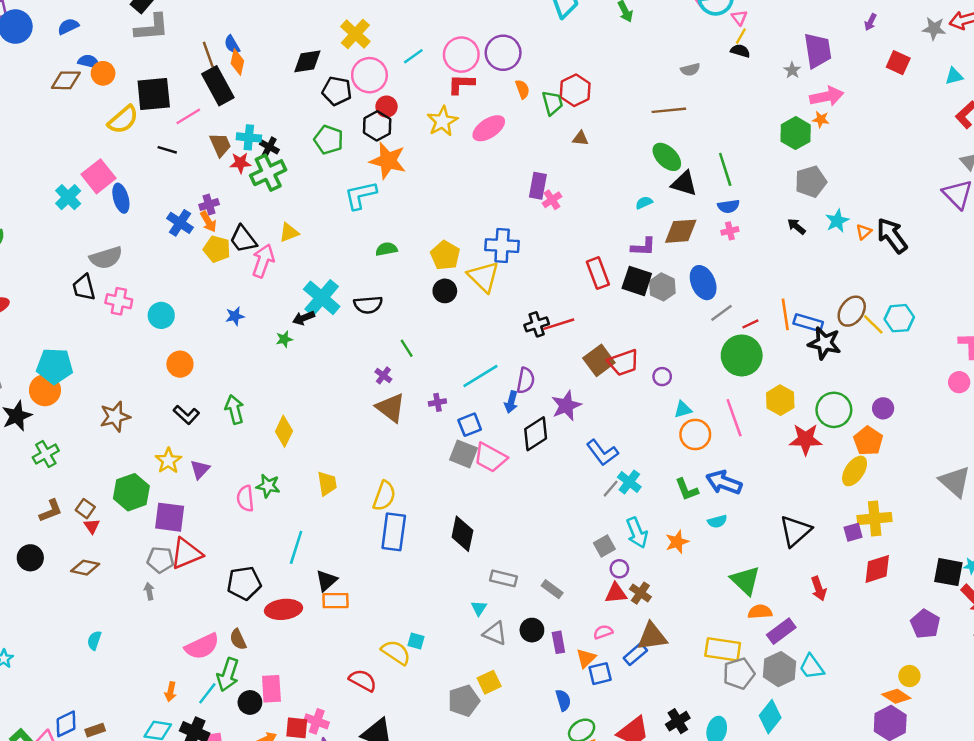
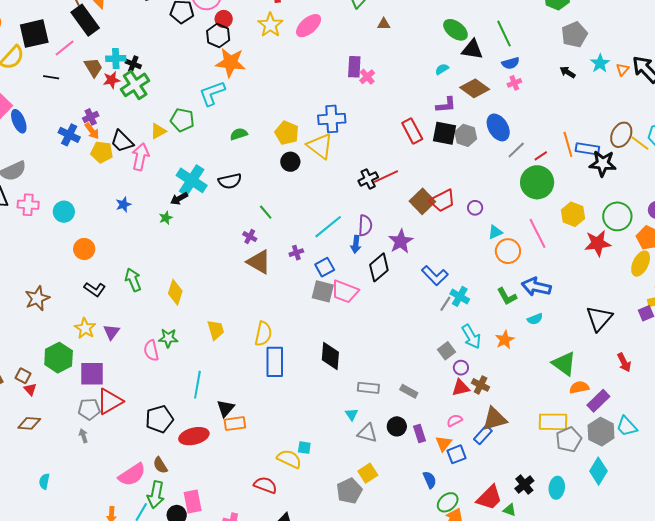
green pentagon: (329, 140) -> (182, 120), moved
brown diamond: (681, 231) -> (475, 88), turned 48

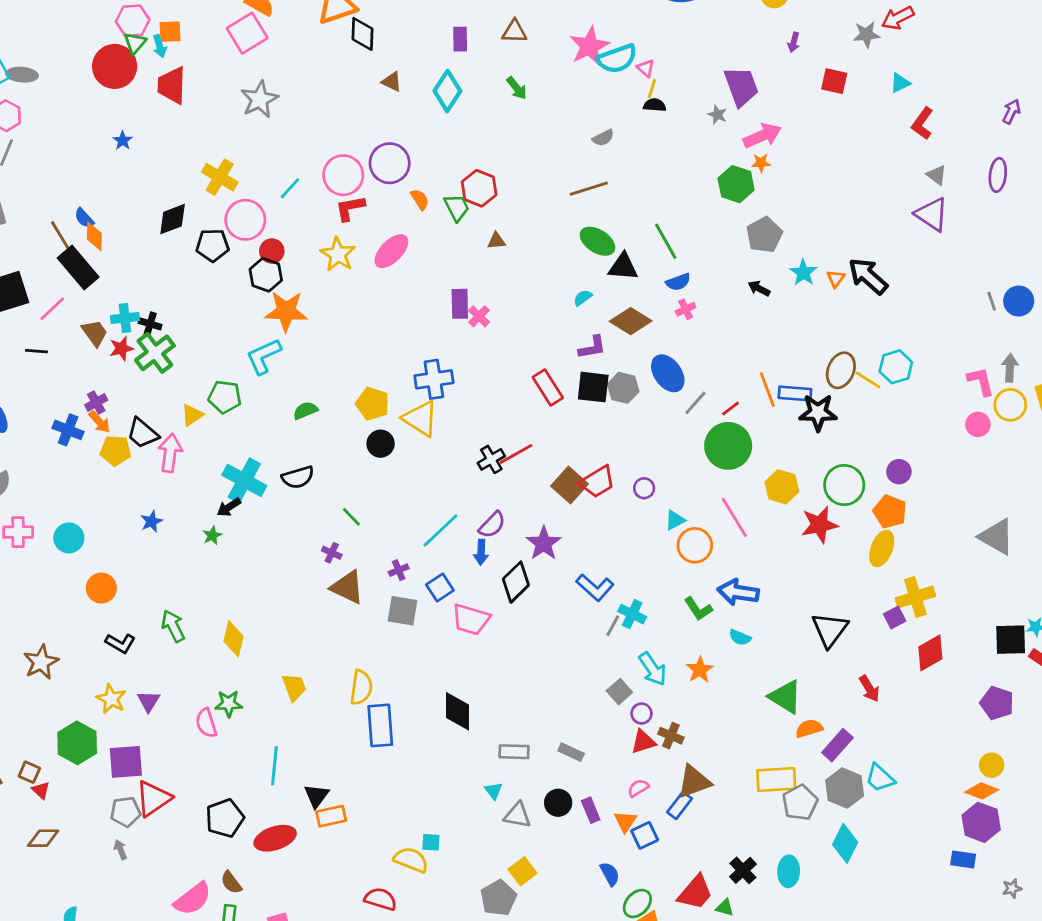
purple semicircle: (365, 225) -> (492, 525), turned 45
gray square: (323, 291) -> (403, 611), moved
cyan semicircle: (535, 319) -> (740, 637), turned 49

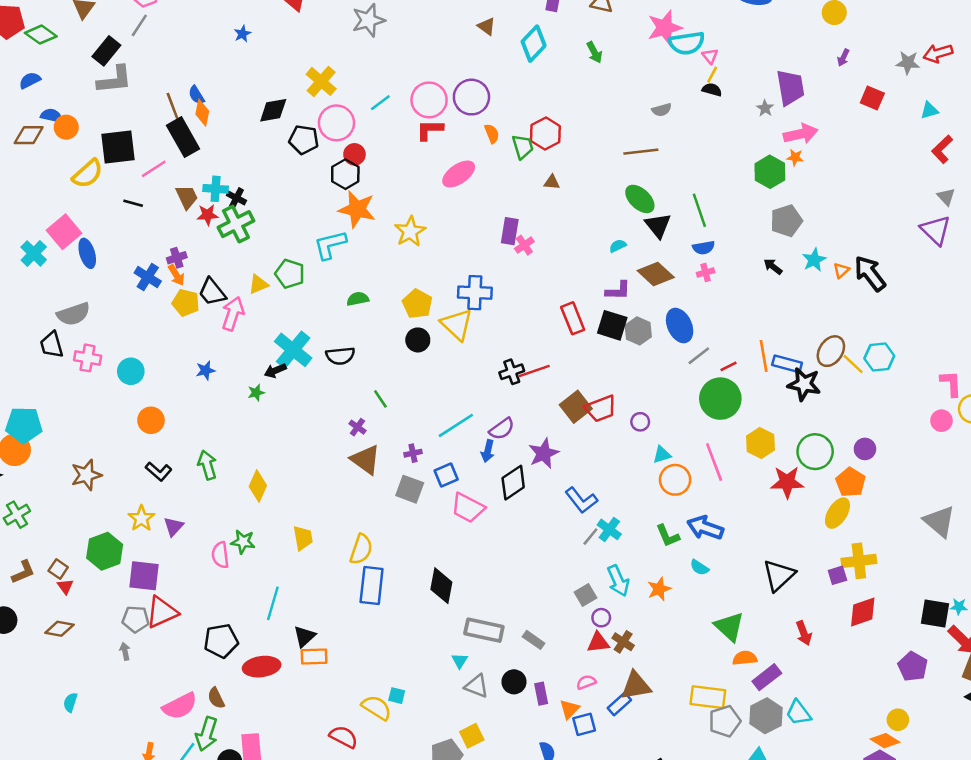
yellow star: (338, 254) -> (410, 231), moved
black triangle: (623, 267) -> (658, 225), turned 36
gray rectangle: (514, 752) -> (484, 630), size x1.4

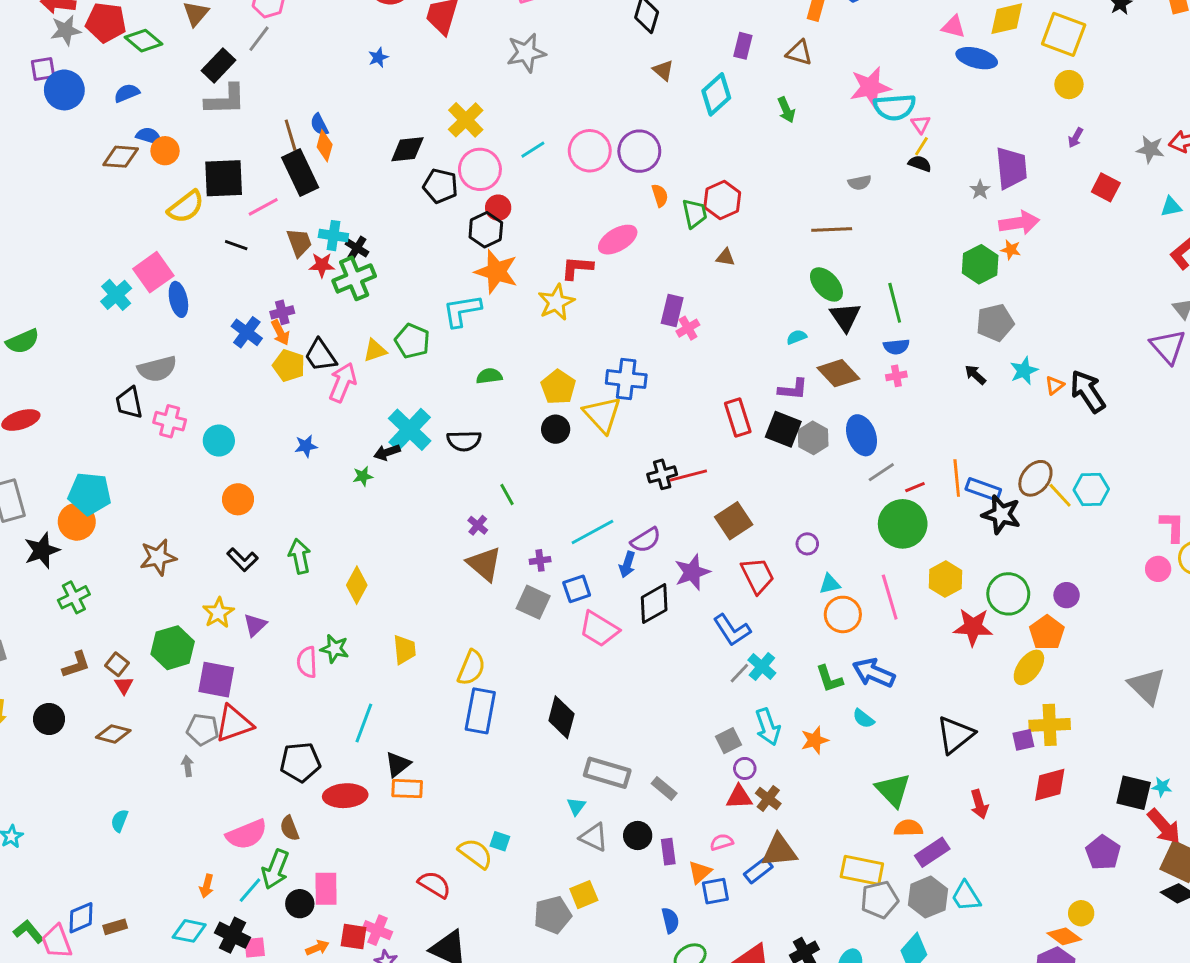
red L-shape: (430, 130) -> (577, 268), moved
red trapezoid: (601, 409) -> (758, 576), moved, turned -100

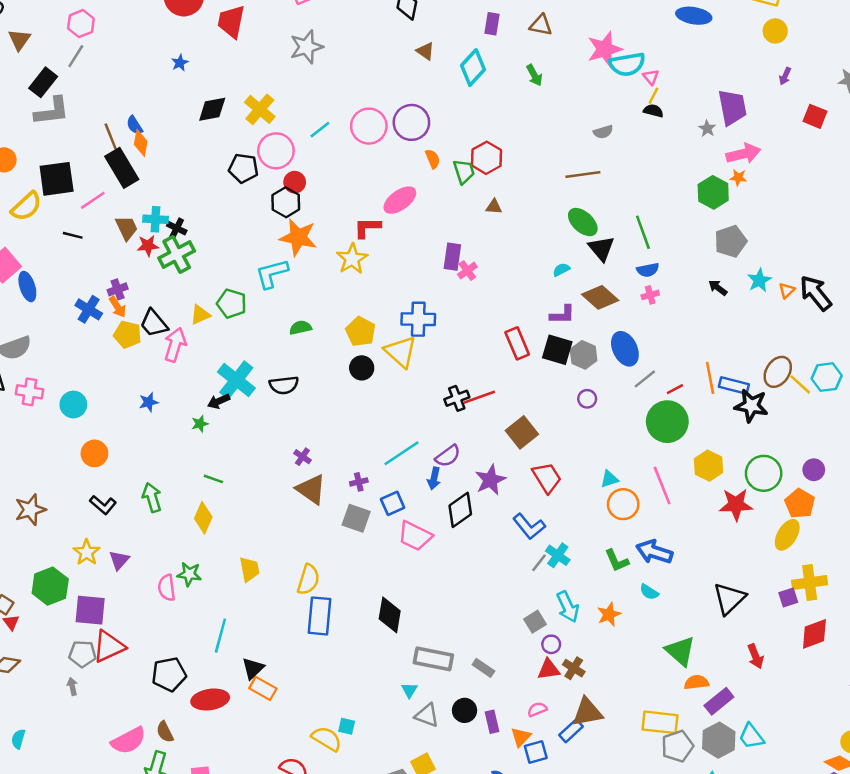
black diamond: (407, 149) -> (212, 109), moved
green line: (507, 495) -> (213, 479), moved, turned -36
purple circle: (807, 544) -> (587, 399), moved
orange rectangle: (407, 789) -> (263, 688), turned 32

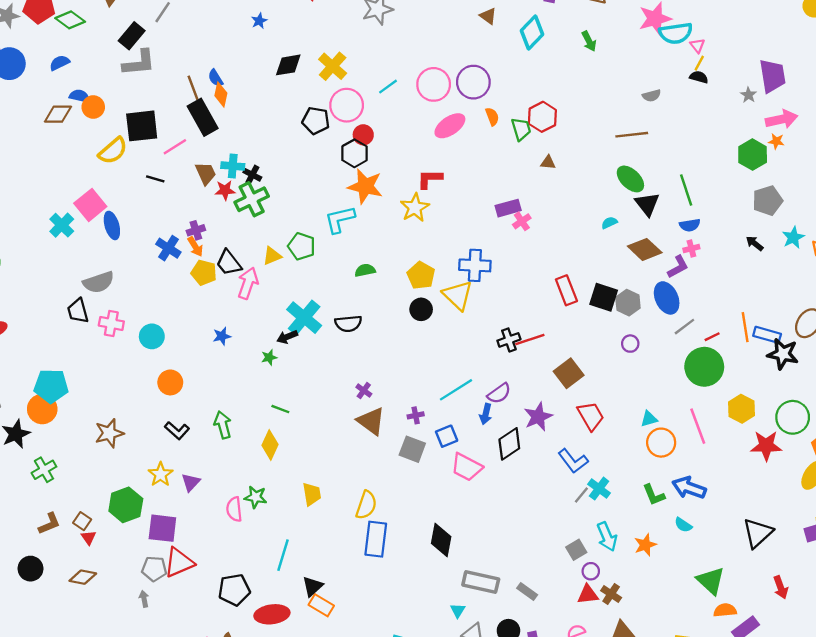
pink ellipse: (400, 200) -> (450, 126), moved
purple rectangle: (452, 257) -> (508, 208), turned 65
purple L-shape: (562, 315) -> (678, 267), moved, turned -30

